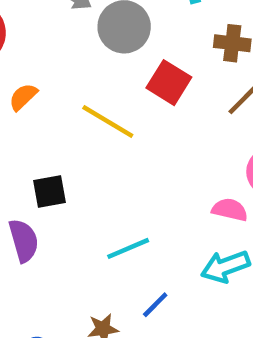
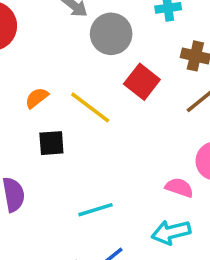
orange semicircle: (23, 97) -> (37, 98), moved
black square: (49, 191) -> (51, 143), moved

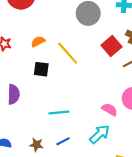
red square: (142, 82) -> (112, 46), moved
cyan arrow: (171, 232) -> (100, 134), turned 140

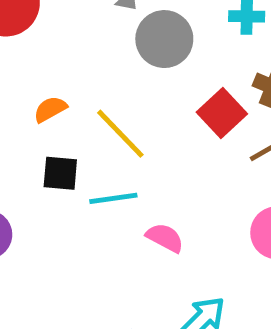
pink semicircle: (110, 110) -> (165, 238), moved
cyan line: (59, 112) -> (113, 198), moved

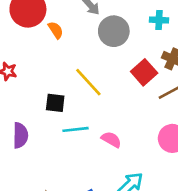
orange semicircle: (50, 109) -> (56, 30), moved, turned 84
cyan line: (113, 198) -> (75, 129), moved

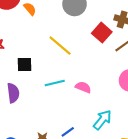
black square: (55, 103) -> (24, 65), moved

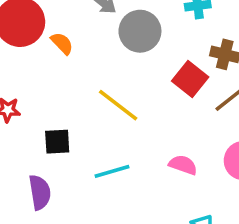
pink semicircle: (83, 87) -> (183, 165), moved

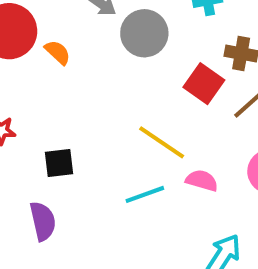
yellow line: (118, 105) -> (162, 142), moved
cyan line: (112, 171) -> (145, 194), moved

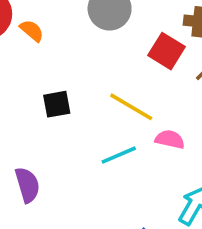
black square: (59, 163) -> (57, 104), moved

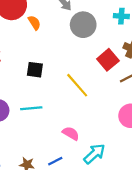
pink semicircle: (170, 139) -> (71, 133), moved
cyan line: (119, 155) -> (31, 108), moved

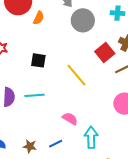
orange semicircle: (34, 23) -> (39, 18), turned 56
cyan arrow: (94, 154) -> (91, 137), turned -50

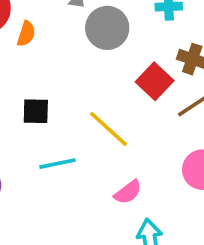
cyan line: (34, 95) -> (57, 164), moved
pink semicircle: (70, 119) -> (128, 192), moved, turned 119

